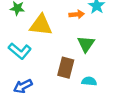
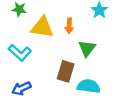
orange arrow: (77, 14) -> (69, 26), moved, turned 96
cyan semicircle: (89, 81) -> (89, 86), size x1.5

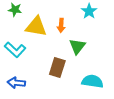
cyan semicircle: (89, 86) -> (92, 81), moved
blue arrow: (21, 88) -> (16, 83), turned 30

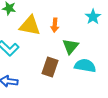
cyan star: (89, 11) -> (93, 17), moved
cyan semicircle: (92, 81) -> (85, 66), moved

